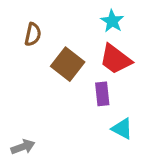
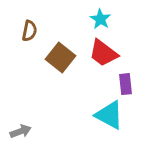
purple rectangle: (102, 94) -> (125, 84), moved
cyan triangle: (122, 129) -> (109, 115), size x1.5

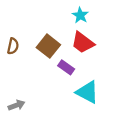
brown semicircle: (29, 31) -> (13, 46), moved
purple rectangle: (125, 84) -> (66, 67), moved, turned -49

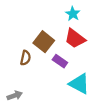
brown semicircle: (13, 46) -> (25, 58), moved

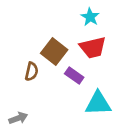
red trapezoid: (75, 38) -> (93, 48), turned -50
cyan triangle: (79, 84) -> (98, 103), turned -30

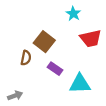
red trapezoid: (93, 48) -> (91, 38), moved
purple rectangle: (74, 75) -> (55, 69), moved

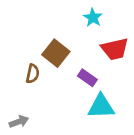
purple rectangle: (55, 69) -> (87, 78), moved

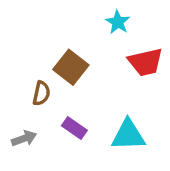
purple rectangle: (87, 78) -> (74, 128), moved
gray arrow: (19, 122) -> (24, 138), moved

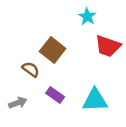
red trapezoid: (146, 62) -> (108, 46), turned 32
brown semicircle: (41, 93) -> (31, 69), turned -66

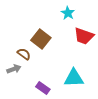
purple rectangle: (55, 95) -> (43, 88), moved
gray arrow: (18, 103) -> (14, 69), moved

